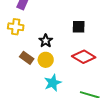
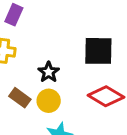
black square: (79, 27) -> (98, 51), size x1.5

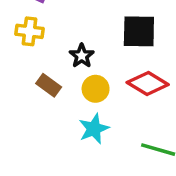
yellow circle: (49, 101) -> (96, 89), moved

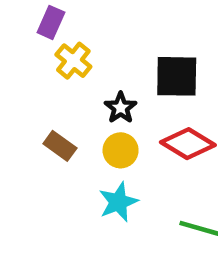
yellow cross: (30, 31) -> (73, 61), moved, turned 32
black star: (82, 56) -> (121, 108), moved

